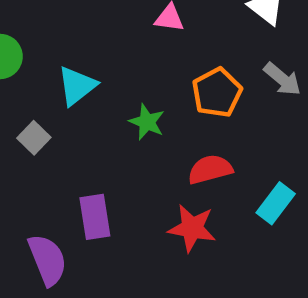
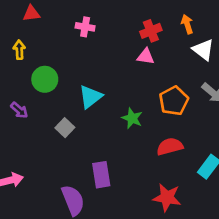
red star: (192, 228) -> (167, 197), moved

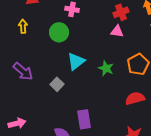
green circle: (45, 79) -> (59, 32), moved
purple arrow: (19, 110) -> (23, 71), size x1.5
green star: (132, 118) -> (106, 68), moved

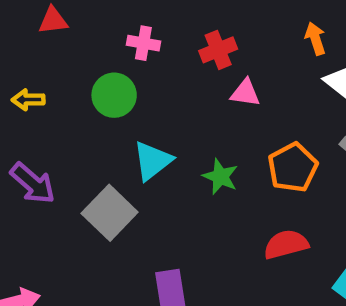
red cross: (121, 12) -> (218, 50), moved
yellow arrow: (23, 26) -> (28, 100), moved, turned -88
gray square: (57, 84) -> (110, 213), size x1.6

